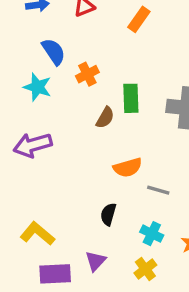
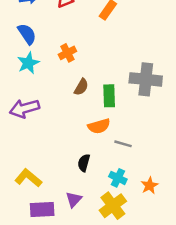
blue semicircle: (54, 52) -> (27, 34), moved
cyan star: (37, 87) -> (28, 63), turned 30
green rectangle: (131, 98) -> (109, 96), moved
yellow cross: (145, 269) -> (113, 206), size x1.5

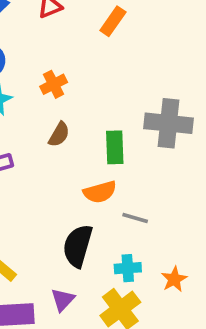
brown semicircle: (81, 87) -> (59, 134), moved
black semicircle: (84, 163) -> (78, 246), size x1.6
cyan cross: (118, 178) -> (128, 268), turned -30

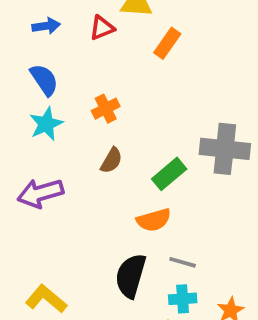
green rectangle: (115, 147) -> (169, 174), turned 52
gray line: (135, 218) -> (183, 262), moved

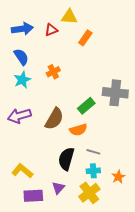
blue arrow: (46, 26) -> (22, 29), size x1.5
brown semicircle: (111, 160) -> (54, 119), moved, size x1.6

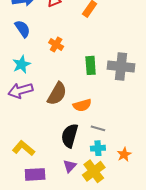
orange cross: (53, 72) -> (56, 44), turned -32
cyan star: (22, 80) -> (21, 64), moved
green rectangle: (86, 106) -> (91, 65), moved, turned -54
purple triangle: (58, 188) -> (70, 166), moved

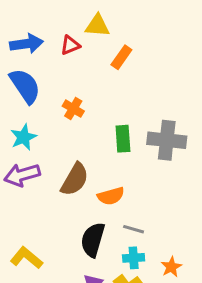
blue semicircle: (23, 29) -> (25, 86), size x1.4

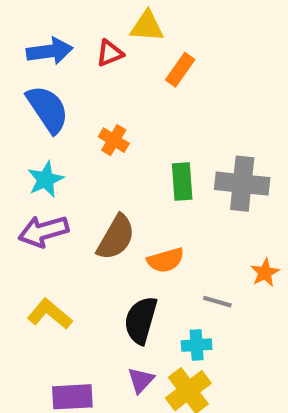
gray line: (134, 229) -> (217, 302), moved
yellow L-shape: (26, 258) -> (50, 314), moved
orange star: (171, 267) -> (265, 273), moved

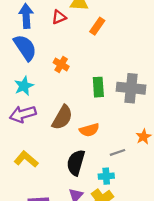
blue arrow: (50, 51) -> (26, 16), turned -85
gray line: (217, 302) -> (118, 152), turned -35

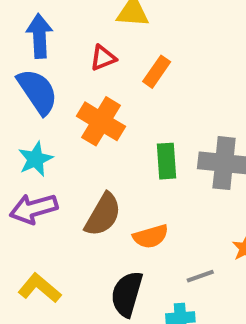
red triangle: (59, 17) -> (103, 58), moved
orange rectangle: (97, 26) -> (157, 72), moved
orange cross: (61, 64) -> (101, 121), size x1.6

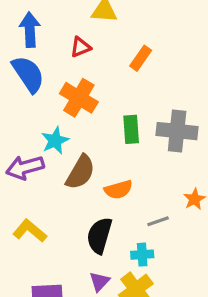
orange rectangle: (157, 72) -> (141, 58), moved
cyan star: (36, 159) -> (55, 141), moved

